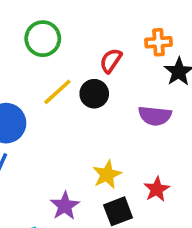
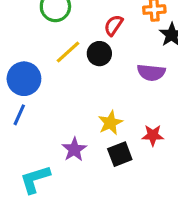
red star: (157, 189) -> (153, 135), turned 30

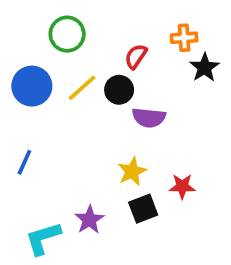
purple semicircle: (151, 72) -> (149, 118), moved
blue circle: (24, 79) -> (32, 86), moved
purple star: (74, 149) -> (89, 220), moved

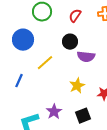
red semicircle: (136, 56) -> (75, 16), moved
yellow line: (82, 88) -> (45, 63), moved
black square: (143, 209) -> (83, 116), moved

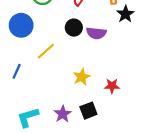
purple semicircle: (86, 57) -> (96, 33), moved
purple star: (54, 112) -> (63, 114), moved

